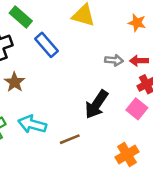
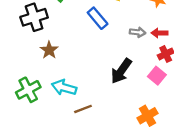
blue rectangle: (46, 45) -> (98, 18), moved
brown line: (70, 139) -> (83, 109), moved

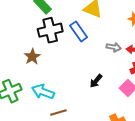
black cross: (34, 17) -> (50, 30), moved
black arrow: (121, 71) -> (96, 81), size x0.6

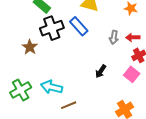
gray arrow: (114, 47) -> (114, 37), turned 96
brown star: (32, 57) -> (30, 47), moved

